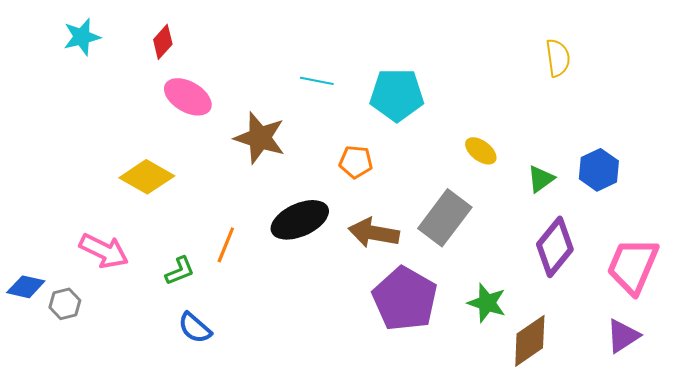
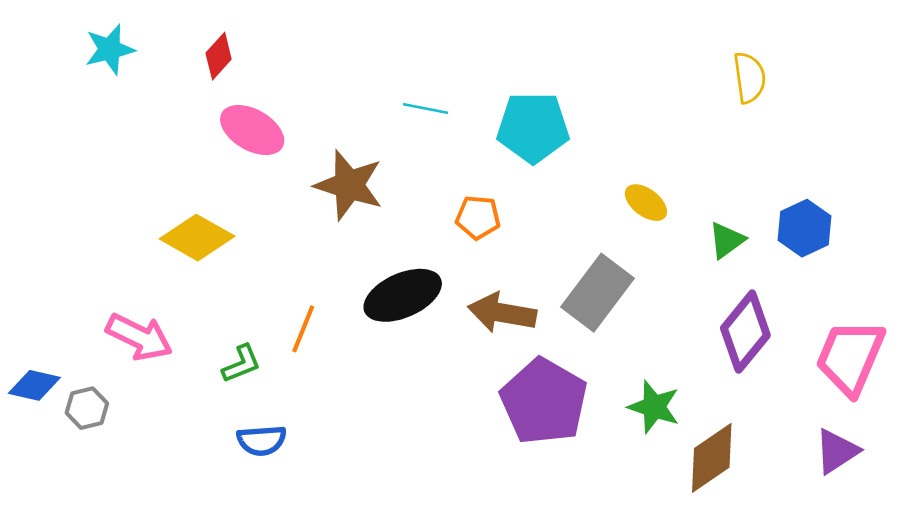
blue semicircle: (195, 328) -> (262, 440), turned -45

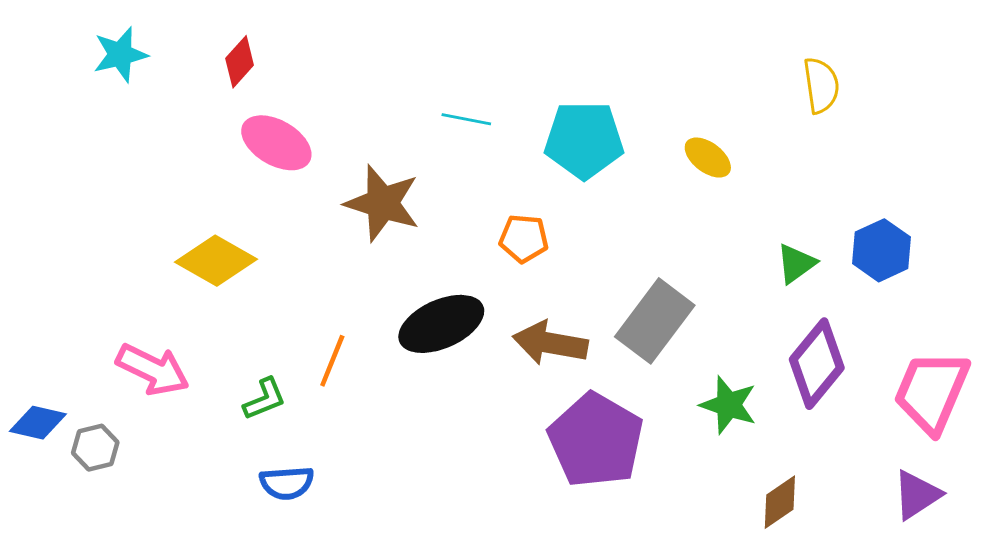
yellow ellipse: (646, 203) -> (708, 158), moved
green star: (654, 407) -> (728, 405), moved
brown diamond: (712, 458) -> (780, 502), size x0.7

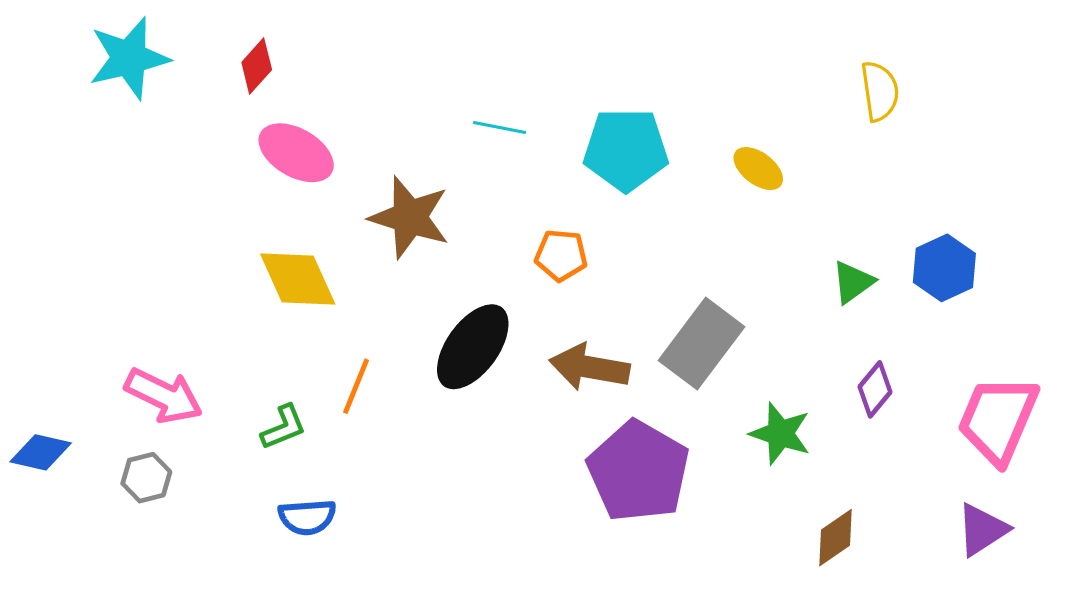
cyan star: (120, 54) -> (129, 58), size x1.4
yellow diamond: (216, 261) -> (298, 279), moved, turned 36
black ellipse: (441, 324) -> (473, 347), turned -30
purple diamond: (817, 364) -> (875, 389), size x0.6
gray hexagon: (95, 448) -> (146, 478), moved

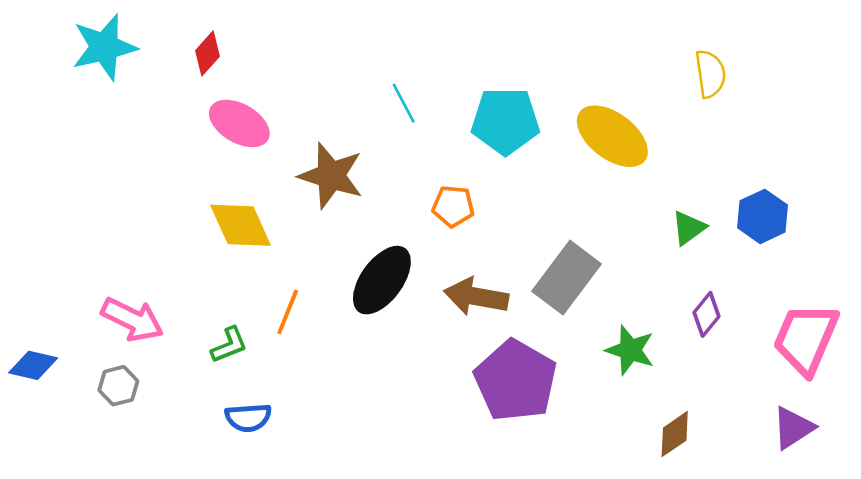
cyan line: (500, 128) -> (404, 103), turned 51
yellow ellipse: (758, 169) -> (612, 136), size x1.8

